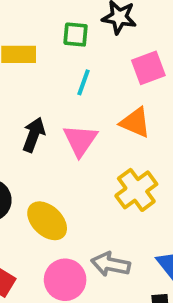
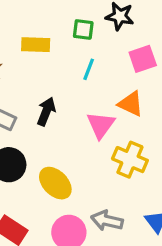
pink triangle: (80, 140) -> (101, 125), moved
yellow cross: (136, 190) -> (130, 160), turned -32

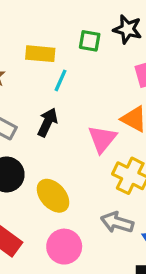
cyan line: (89, 69) -> (60, 80), moved
gray arrow: (107, 221) -> (117, 222), moved

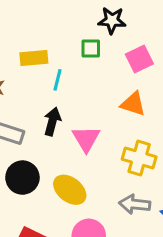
green square: (90, 41) -> (91, 49), moved
pink triangle: (102, 139) -> (86, 139), moved

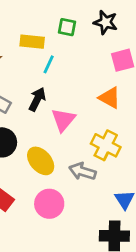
green square: (91, 49) -> (67, 27), moved
gray arrow: (135, 204) -> (82, 171), moved

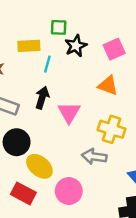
black star: (106, 22) -> (76, 46), moved, turned -30
yellow ellipse: (41, 161) -> (39, 166), moved

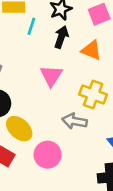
black arrow: (42, 98) -> (61, 37), moved

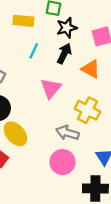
cyan line: (31, 26) -> (34, 51), moved
pink circle: (48, 155) -> (62, 162), moved

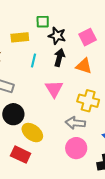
black star: (67, 28) -> (57, 36), turned -30

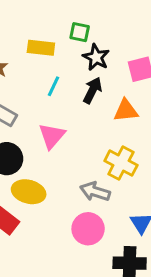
orange triangle: (84, 66) -> (126, 111), turned -36
pink triangle: (54, 89) -> (52, 136), moved
yellow ellipse: (32, 133) -> (29, 192), turned -35

